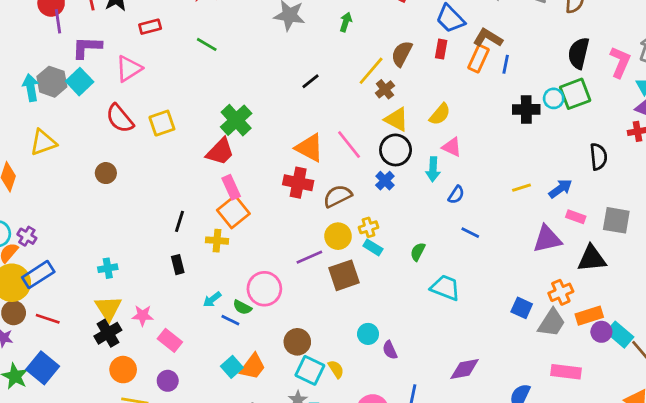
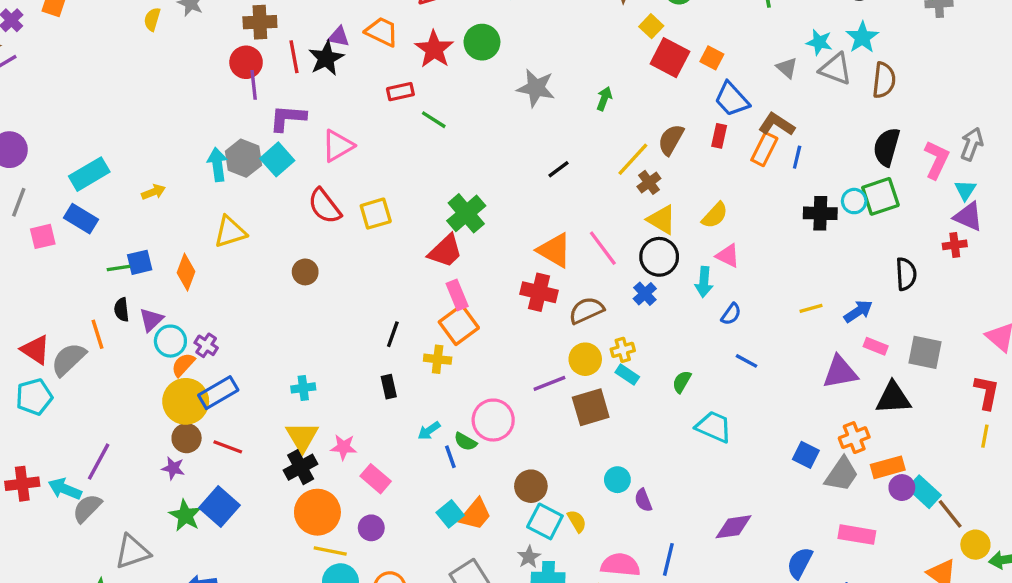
red rectangle: (150, 27) -> (400, 92), moved
blue line: (230, 320) -> (450, 457), turned 42
orange circle: (123, 370) -> (317, 512), size x1.4

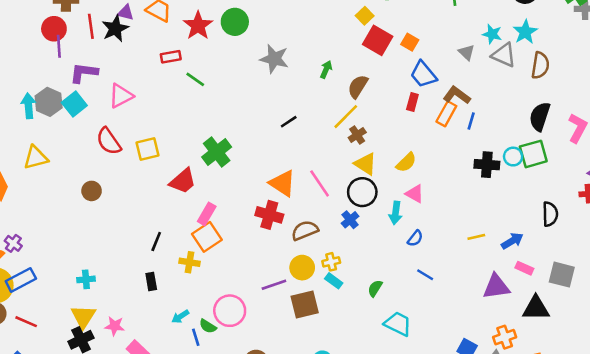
brown semicircle: (671, 140) -> (358, 86), moved
red trapezoid: (445, 251) -> (183, 181), moved
pink rectangle: (457, 295) -> (207, 214), turned 50

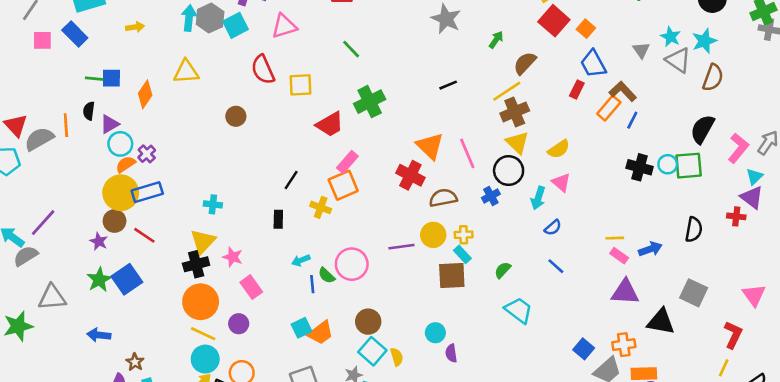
green line: (195, 79) -> (351, 49), moved
brown cross: (357, 135) -> (515, 112), size x1.5
pink rectangle: (524, 268) -> (619, 256), moved
brown square: (305, 304) -> (452, 275), moved

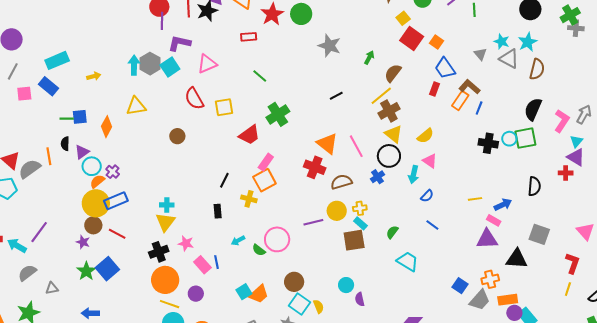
yellow triangle: (203, 241) -> (165, 222), moved
gray semicircle: (26, 256) -> (27, 273), moved
pink rectangle: (619, 256) -> (494, 220), moved
blue line: (312, 284) -> (217, 262), moved
gray triangle: (52, 297) -> (52, 288), size x0.6

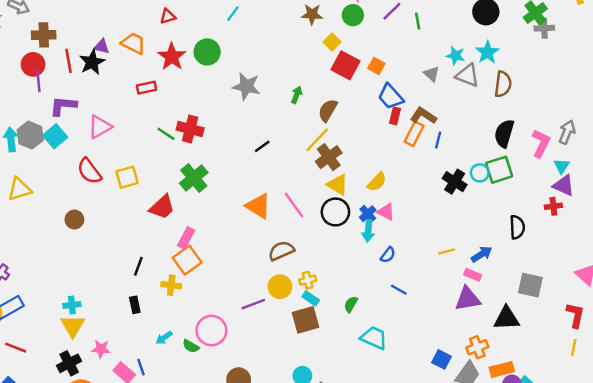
red rectangle: (435, 89) -> (395, 116), moved
black cross: (488, 143) -> (455, 182), turned 30
red cross: (315, 167) -> (190, 129), moved
blue cross: (377, 177) -> (368, 214), moved

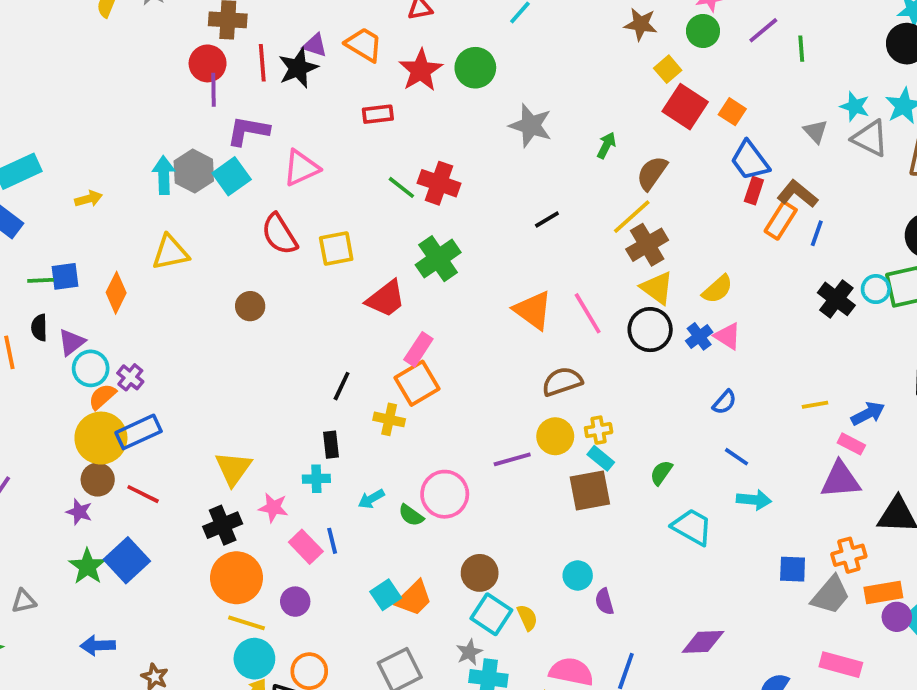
cyan arrow: (368, 231) -> (754, 500), moved, turned -95
cyan cross: (72, 305) -> (316, 479), moved
blue square: (442, 359) -> (793, 569), turned -30

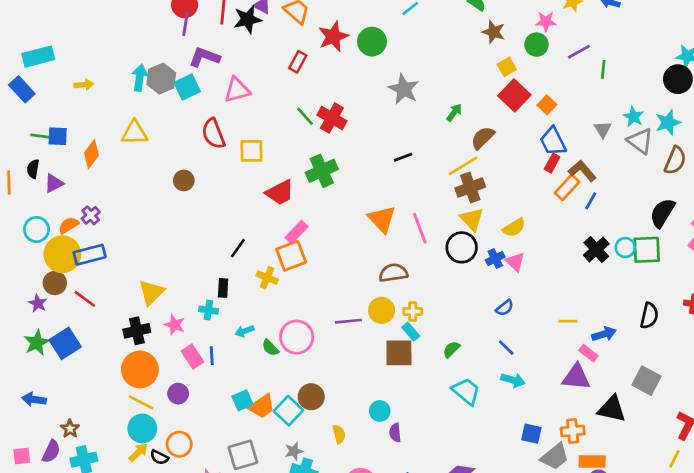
red rectangle: (378, 114) -> (298, 62), turned -65
cyan circle: (91, 368) -> (37, 229), moved
cyan square: (491, 614) -> (288, 411), moved

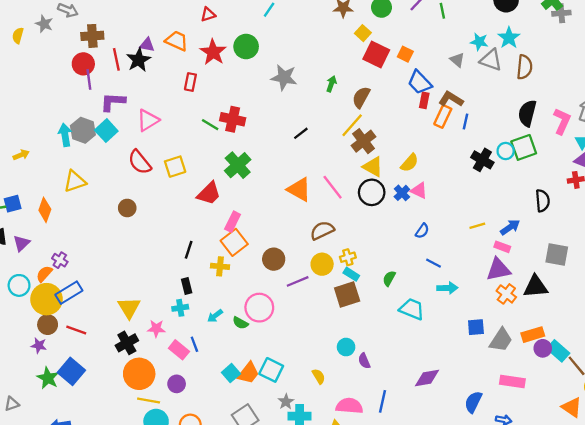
brown circle: (311, 397) -> (274, 259), moved
orange cross: (573, 431) -> (506, 294), moved, turned -30

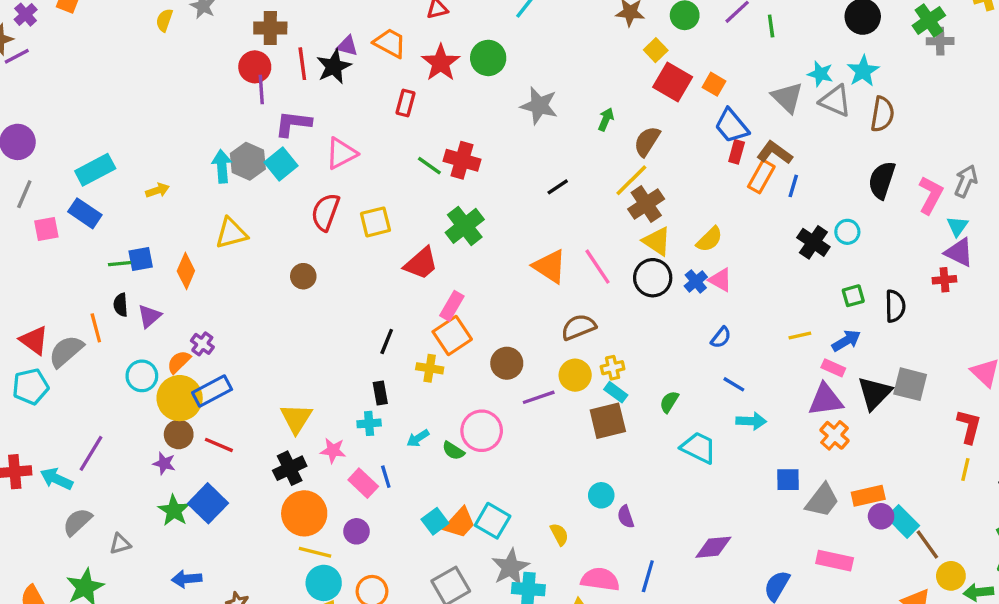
gray triangle: (457, 60) -> (787, 97), size x1.5
green square: (524, 147) -> (853, 296), moved, size x0.6
red semicircle: (140, 162) -> (325, 212), turned 55
black triangle: (536, 287) -> (875, 393), moved, turned -45
gray star: (286, 402) -> (510, 567), size x1.6

